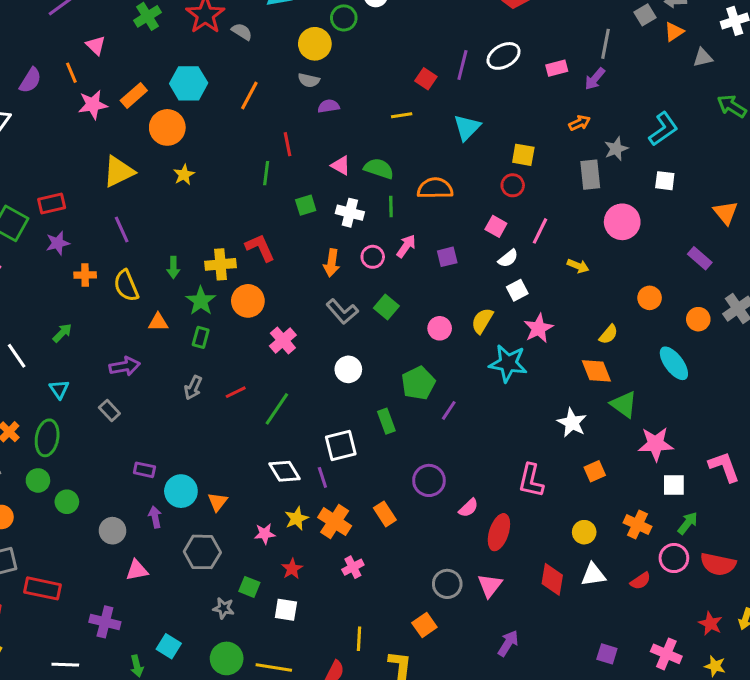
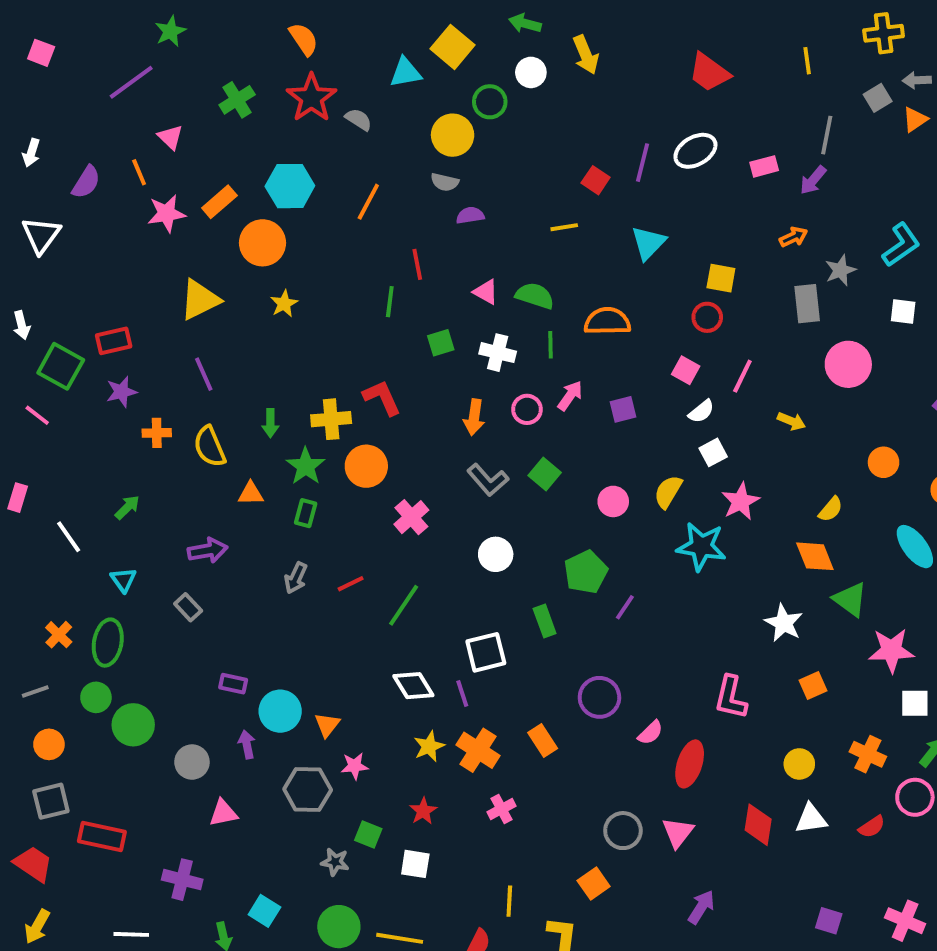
green circle: (67, 502) -> (133, 725), size x1.4
pink star: (265, 534) -> (355, 766), moved

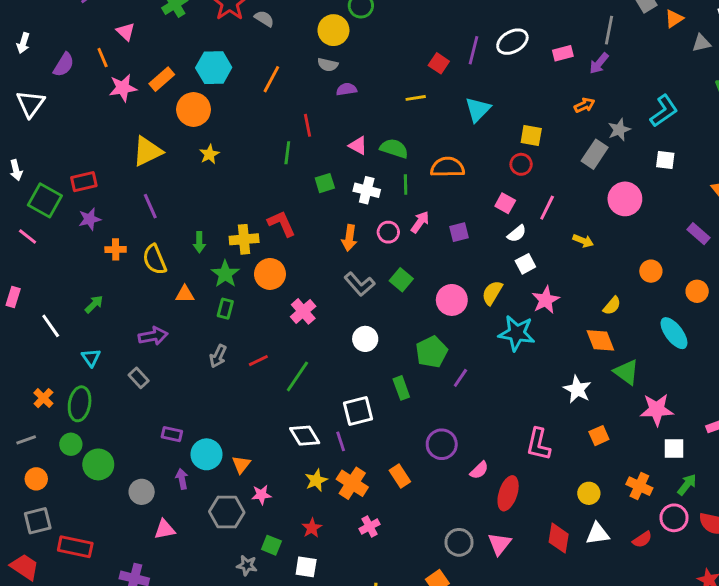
gray rectangle: (807, 304) -> (595, 154), turned 40
pink circle: (613, 501) -> (452, 300), size x1.4

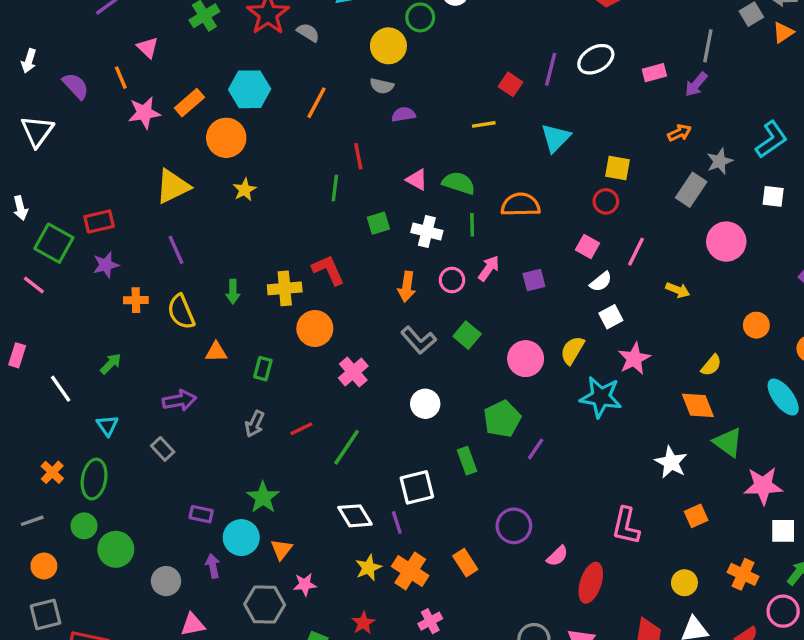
purple semicircle: (64, 65) -> (76, 86), turned -75
green star: (225, 274) -> (263, 497), moved

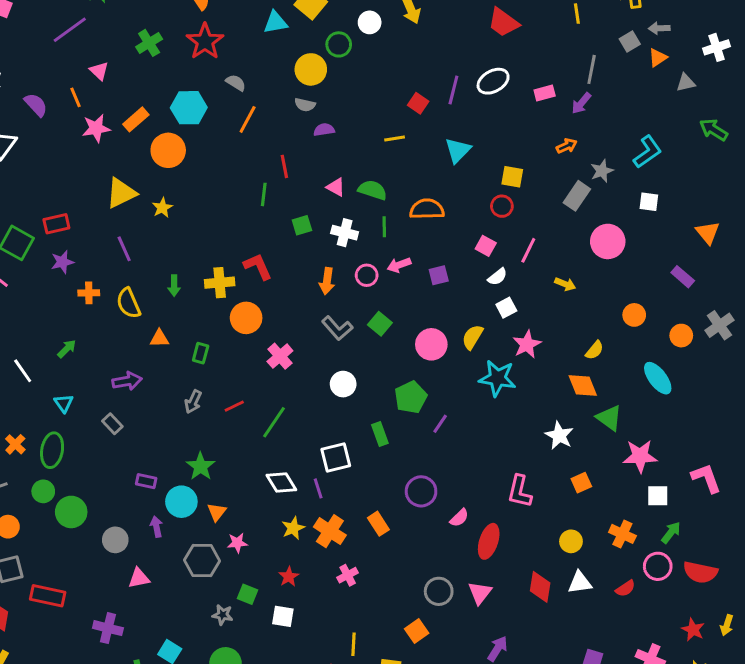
gray semicircle: (308, 32) -> (236, 83), moved
yellow star: (245, 190) -> (162, 208), moved
pink arrow: (489, 268) -> (399, 265), turned -145

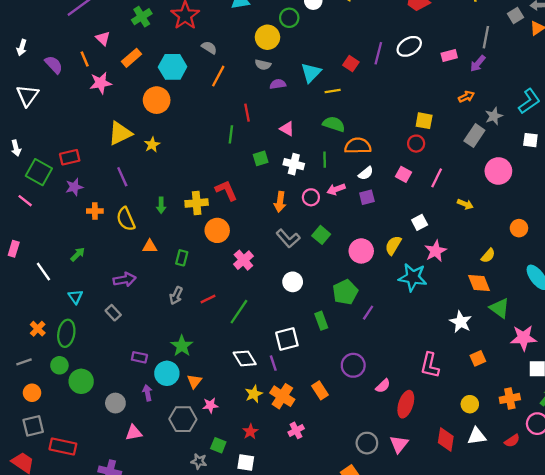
orange rectangle: (136, 119) -> (131, 58), moved
cyan triangle: (458, 150) -> (311, 73), moved
green semicircle: (373, 190) -> (334, 124), moved
white semicircle: (497, 277) -> (366, 173), moved
orange cross: (622, 534) -> (510, 398), turned -36

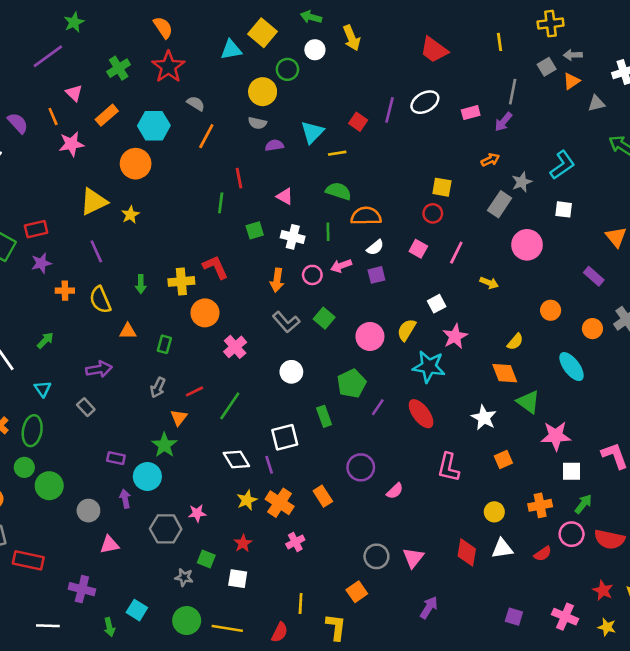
orange triangle: (194, 381) -> (179, 418), moved
red ellipse: (406, 404) -> (421, 414), moved, turned -55

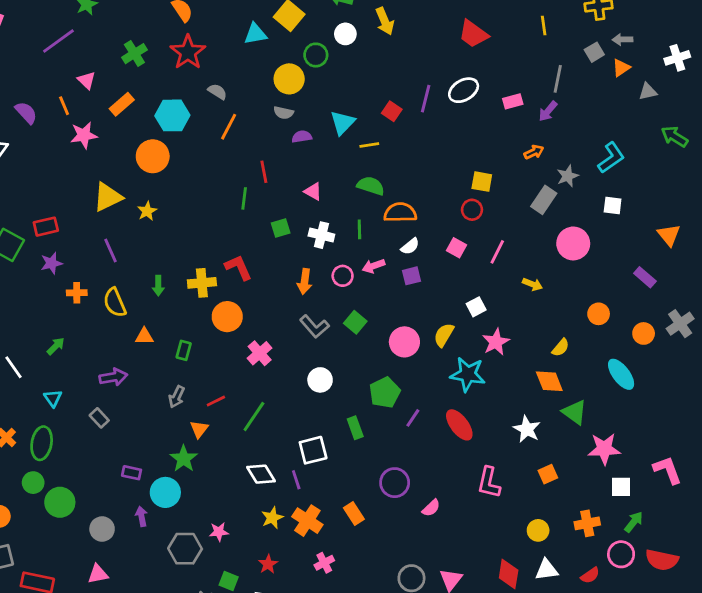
pink triangle: (109, 545) -> (98, 574), moved

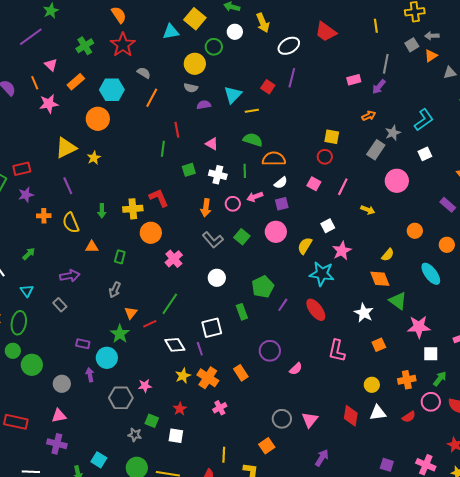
white ellipse: (464, 90) -> (289, 46), moved
white square: (613, 205) -> (425, 154), turned -32
pink circle: (404, 342) -> (276, 232), moved
red line: (216, 401) -> (150, 324), moved

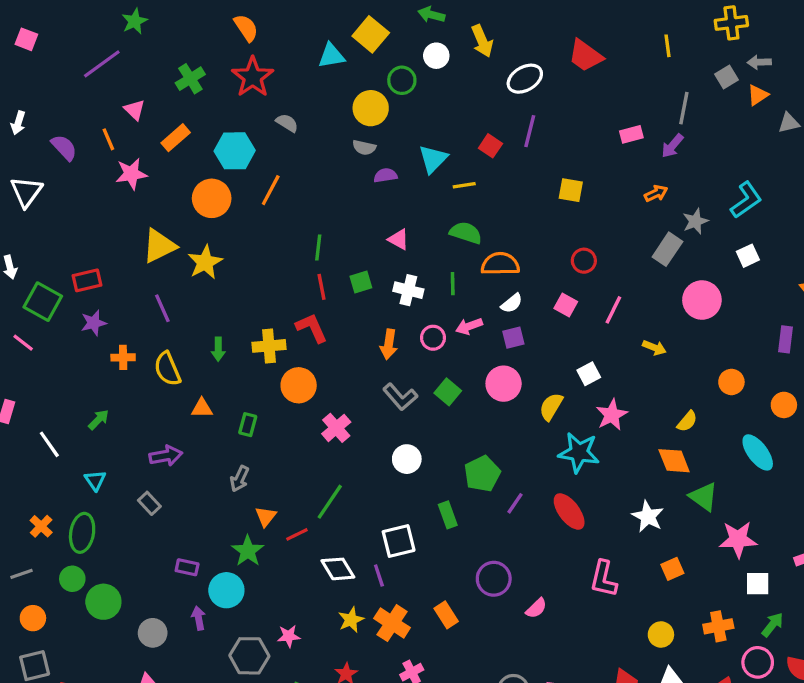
orange line: (152, 98) -> (271, 190), moved
red line: (177, 130) -> (322, 287), moved
yellow square: (332, 137) -> (571, 190), moved
yellow star: (94, 158) -> (205, 262), size x1.5
purple rectangle: (448, 205) -> (786, 339), turned 56

